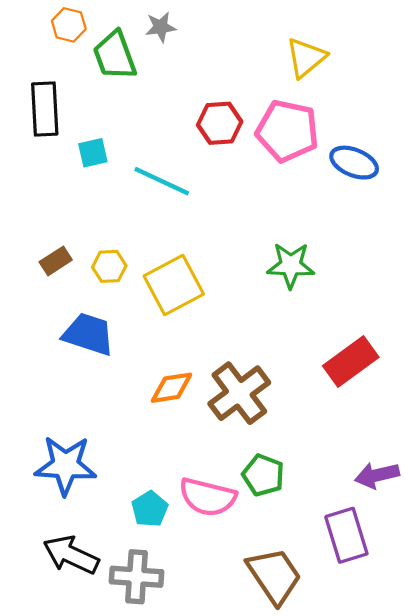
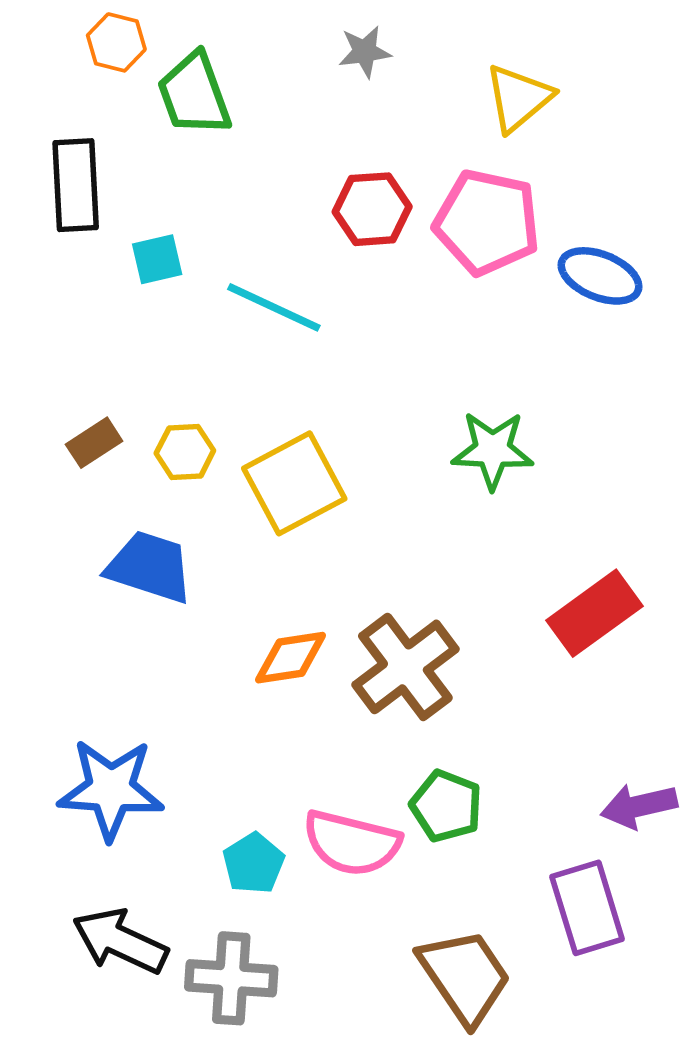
gray star: (161, 27) -> (365, 52), moved

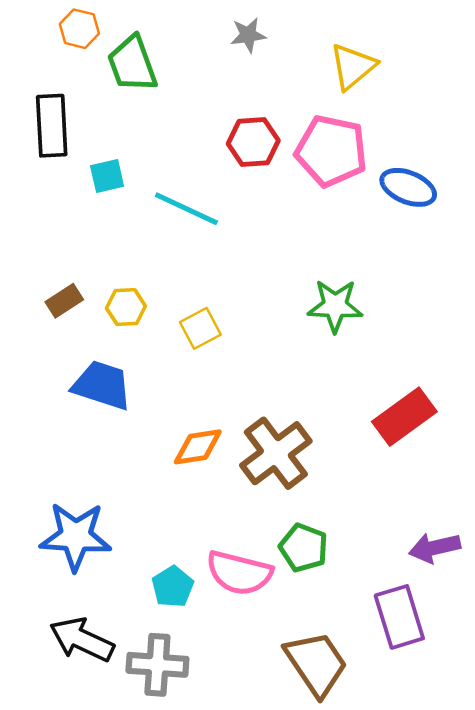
yellow square: (294, 483) -> (200, 328), size x0.6

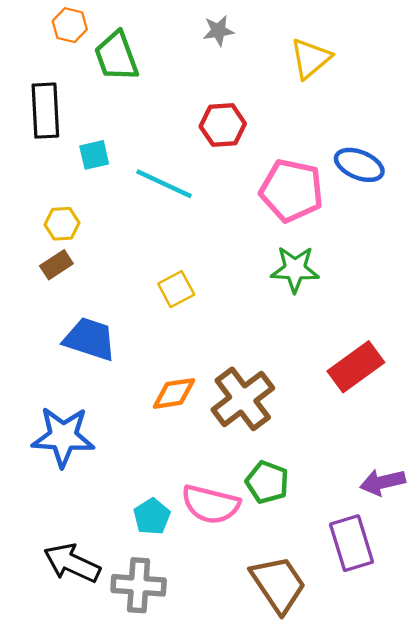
pink pentagon: (331, 151) -> (292, 190), moved
yellow hexagon: (126, 307) -> (62, 224), moved
blue star: (76, 536) -> (63, 437), moved

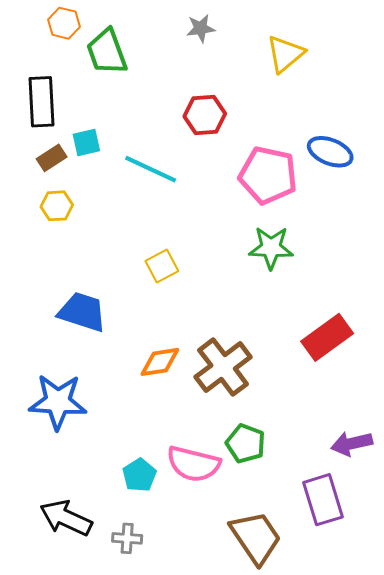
brown rectangle: (56, 265) -> (52, 158), moved
gray cross: (139, 585) -> (127, 538), size x0.6

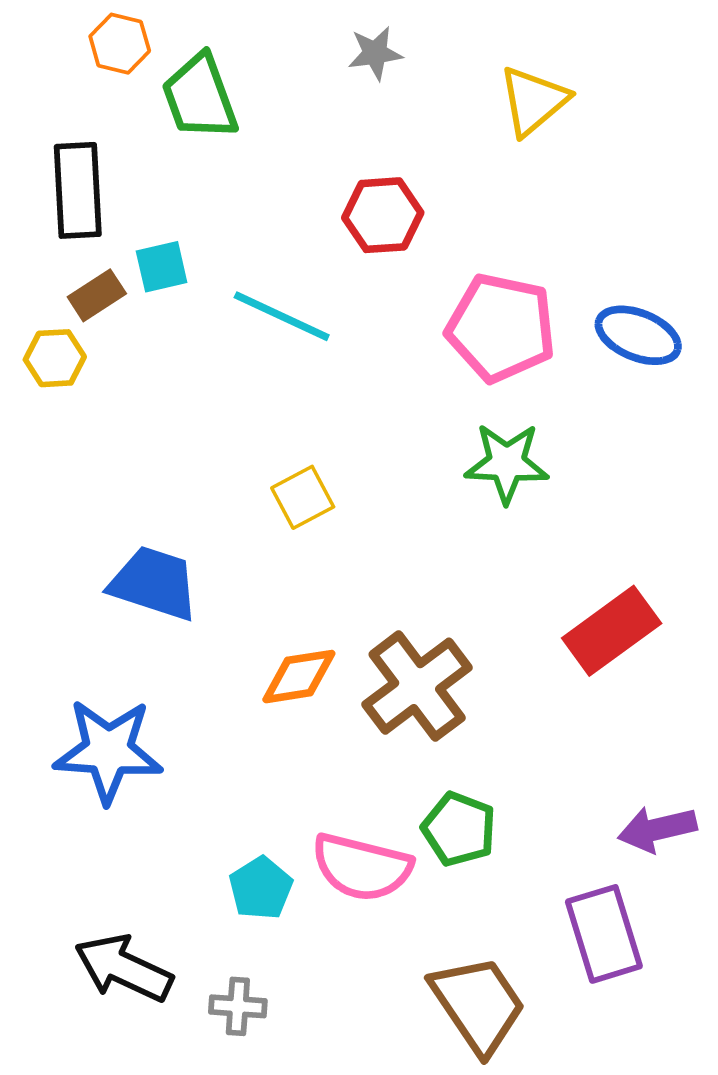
blue ellipse: (330, 152) -> (638, 335), moved
yellow hexagon: (57, 206) -> (55, 358), moved

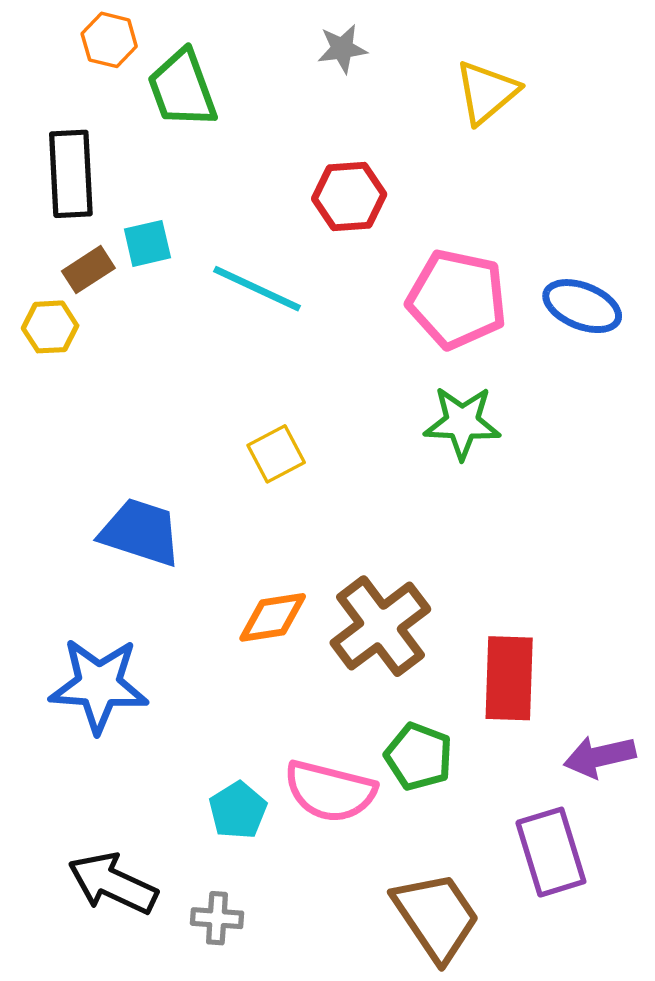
red rectangle: (612, 631) -> (509, 678), moved, turned -52

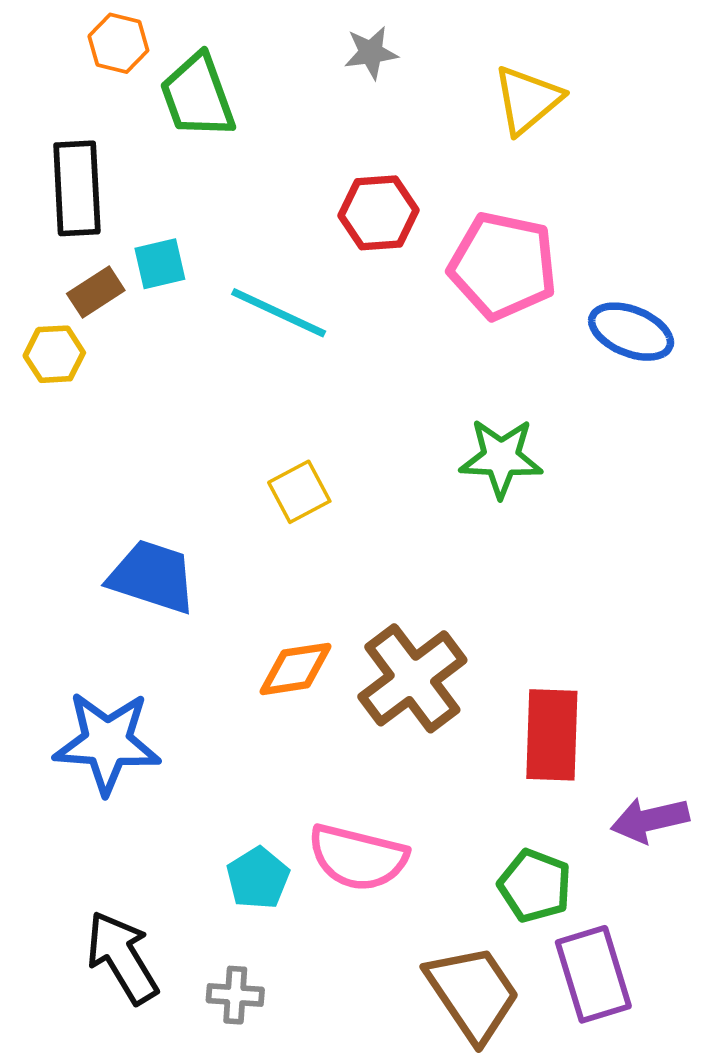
pink pentagon: (457, 299) -> (503, 266), moved
green pentagon: (419, 756) -> (535, 886), moved
purple rectangle: (551, 852) -> (593, 974), moved
black arrow: (113, 883) -> (122, 957), turned 34

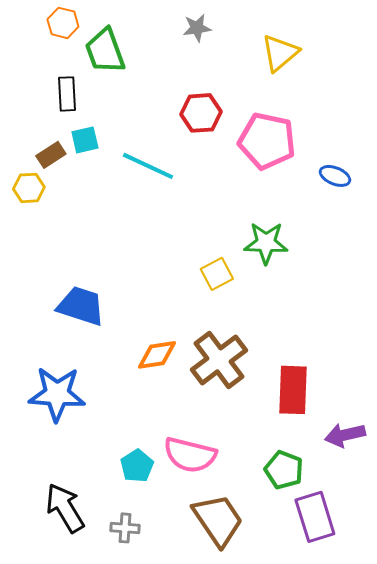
black rectangle: (77, 188) -> (67, 94), moved, size x0.7
blue ellipse: (631, 332) -> (335, 176), size x0.7
yellow square: (299, 492) -> (217, 274), moved
brown trapezoid: (473, 993) -> (218, 520), moved

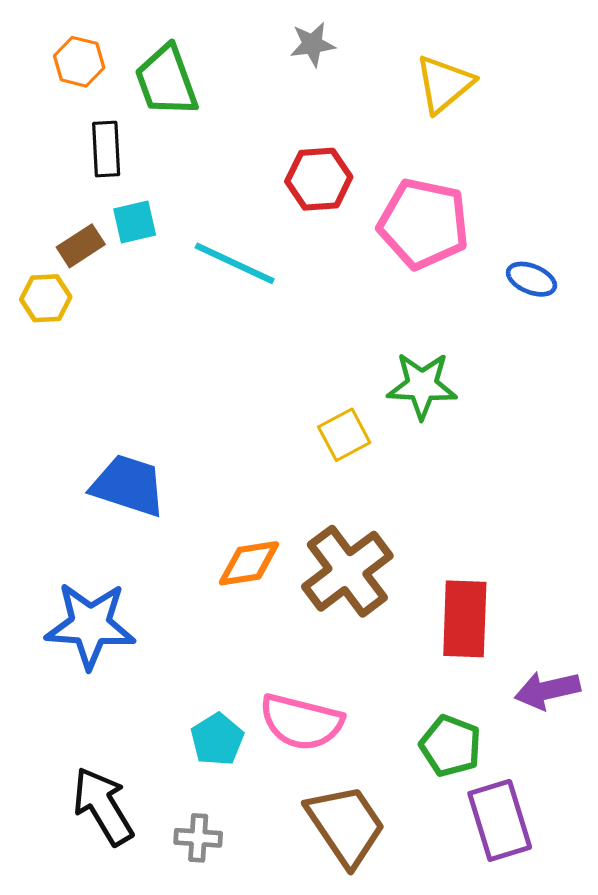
orange hexagon: (63, 23) -> (79, 62), moved

